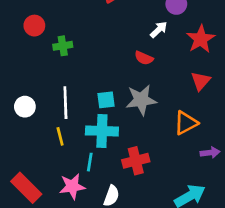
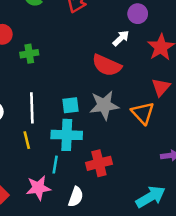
red semicircle: (144, 58) -> (107, 65), size x1.6
orange triangle: (186, 123) -> (143, 113), moved, turned -45

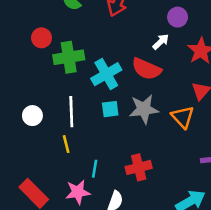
green cross: (29, 54) -> (69, 57), size x1.6
cyan cross: (67, 135) -> (106, 74), moved, turned -32

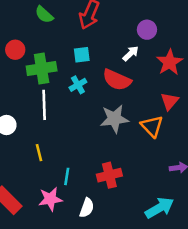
cyan cross: (106, 74) -> (78, 85), size x0.6
cyan square: (110, 109) -> (82, 55), moved
white line: (71, 112) -> (44, 105), moved

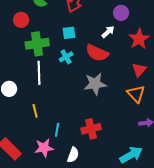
red circle: (15, 50) -> (21, 20), moved
orange triangle: (152, 126) -> (136, 94), moved

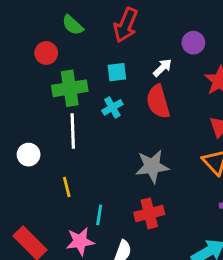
white arrow: (108, 32) -> (162, 68), moved
red semicircle: (97, 53) -> (158, 102), turned 50
gray star: (95, 84) -> (152, 166), moved

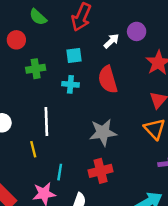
white arrow: (162, 68) -> (111, 41), moved
green cross: (70, 88) -> (36, 69), size x0.7
cyan cross: (112, 107) -> (70, 84), turned 35
white line: (73, 131) -> (46, 122), moved

